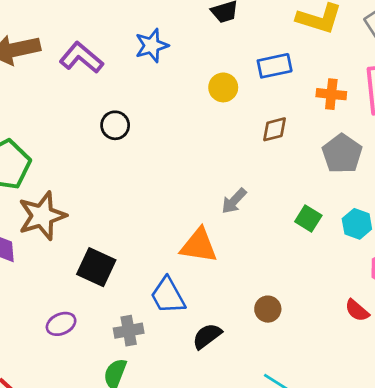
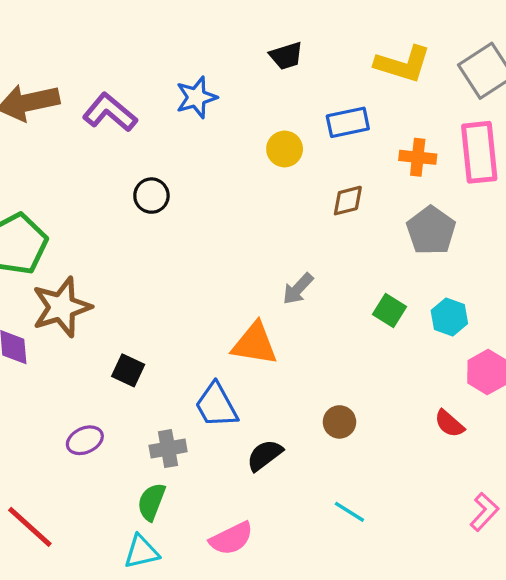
black square: (96, 267) -> (128, 370), size x0.7

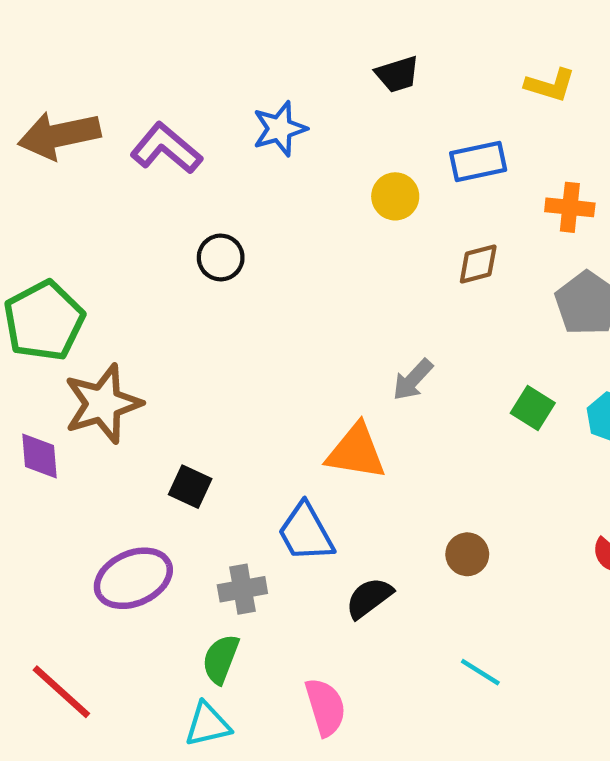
yellow L-shape: (403, 64) -> (550, 85), size x0.7
purple ellipse: (85, 440) -> (133, 578), size x1.6
pink semicircle: (231, 538) -> (325, 707), turned -81

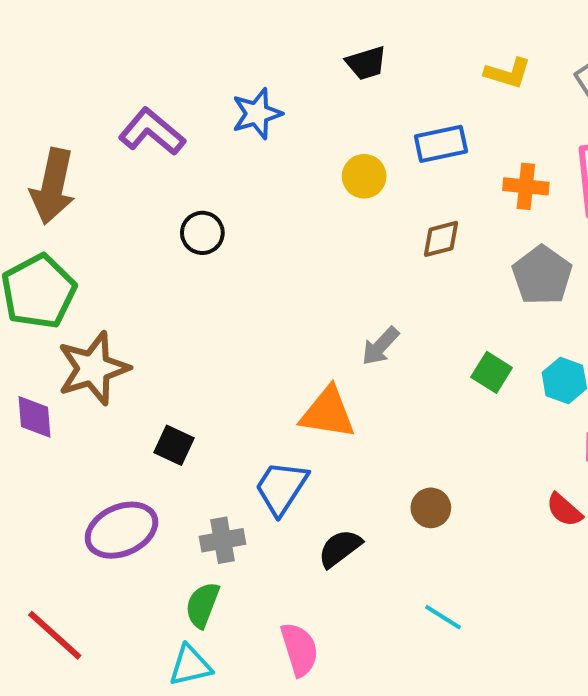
brown arrow: (59, 135) -> (53, 186), moved, turned -66
blue trapezoid: (306, 532) -> (281, 488), turned 62

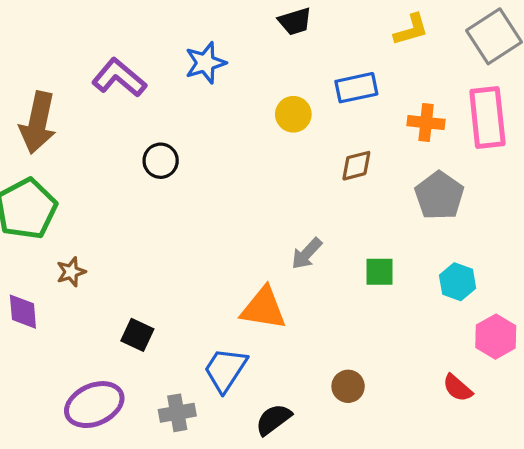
yellow L-shape: (508, 73) -> (411, 30), turned -33
brown star: (93, 368) -> (71, 272), size x0.5
green square: (492, 372) -> (380, 272), moved, turned -32

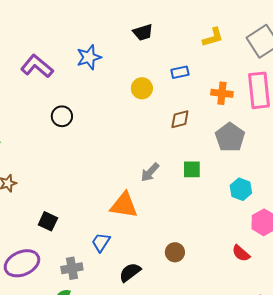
blue rectangle: (356, 88) -> (180, 72), size x0.7
green square: (380, 272) -> (192, 169), moved
blue trapezoid: (225, 370) -> (101, 242), size x0.7

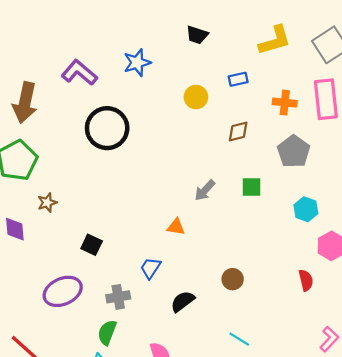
black trapezoid: (143, 32) -> (197, 35), turned 35
yellow L-shape: (213, 37) -> (275, 40), size x1.4
black circle: (62, 116) -> (107, 128), size x1.8
orange triangle: (124, 205) -> (176, 227), size x0.6
red semicircle: (241, 253) -> (306, 280), turned -144

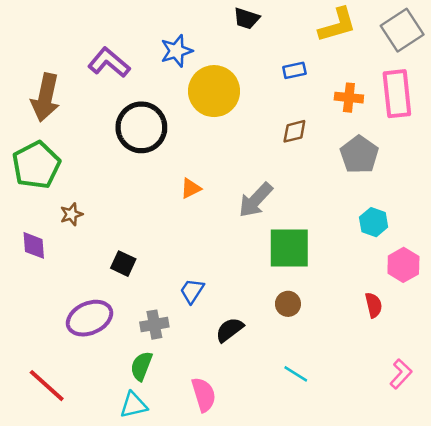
yellow circle: (196, 97) -> (214, 91), moved, size x1.8
green square: (251, 187) -> (289, 248), moved, size x1.8
gray arrow: (205, 190) -> (256, 200), size x1.4
orange triangle: (176, 227) -> (191, 188), moved, turned -36

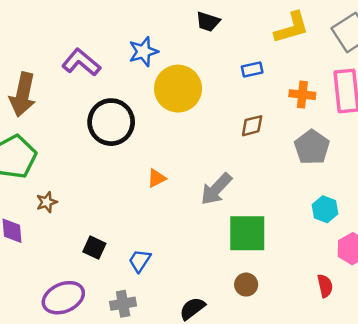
blue trapezoid: (192, 291) -> (140, 261), moved

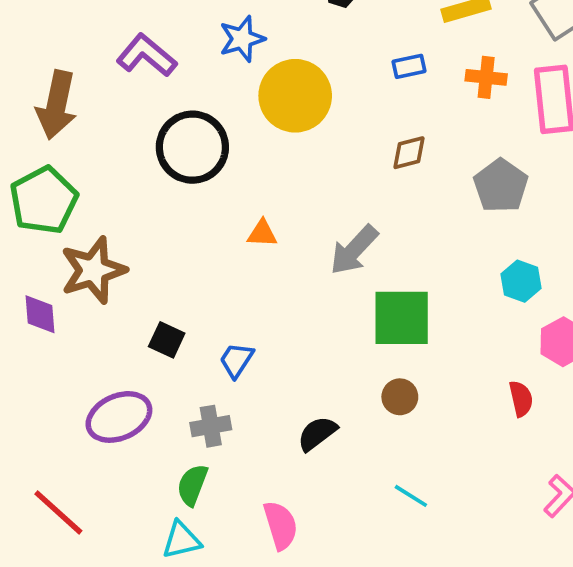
orange cross: (302, 95) -> (486, 77), moved
orange triangle: (157, 178) -> (262, 233), turned 30
brown star: (47, 202) -> (93, 270), size x2.0

